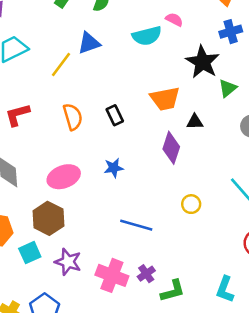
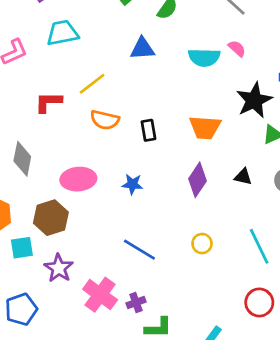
yellow line: (61, 65) -> (92, 84), moved
orange semicircle: (73, 117) -> (105, 120), turned 104
black triangle: (195, 122) -> (243, 177), moved

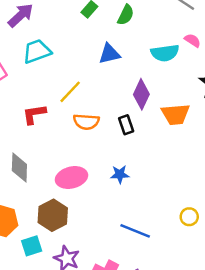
purple diamond: (197, 180) -> (141, 94), moved

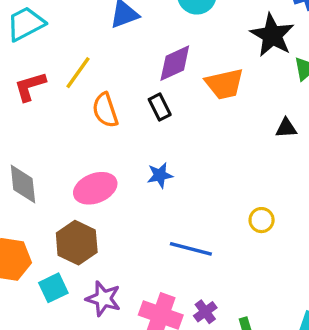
purple diamond: (141, 94) -> (175, 63), turned 48
red L-shape: (34, 114) -> (30, 86), moved
orange semicircle: (86, 122) -> (105, 110), turned 75

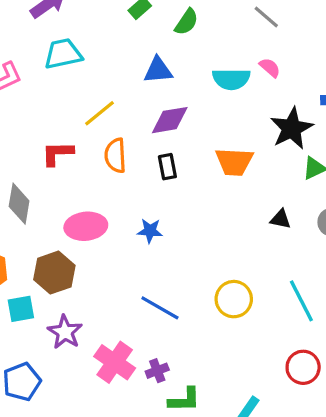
purple diamond: (175, 63) -> (170, 120), moved
red L-shape: (30, 86) -> (57, 153), moved
yellow circle: (262, 220) -> (234, 299), size x1.5

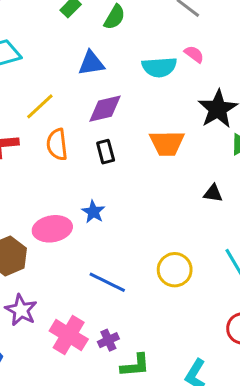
pink ellipse: (86, 226) -> (52, 229), moved
blue star: (150, 231) -> (93, 212), turned 30

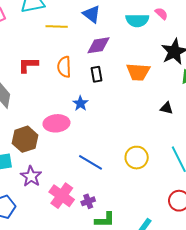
blue triangle: (91, 63) -> (92, 14), turned 42
yellow line: (40, 106) -> (57, 26), moved, turned 40
blue star: (93, 212) -> (80, 103), moved

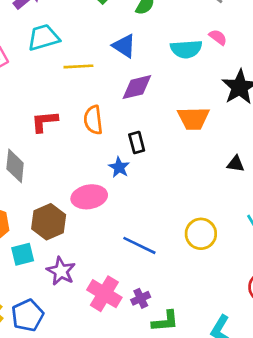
black rectangle: (96, 74) -> (137, 143), moved

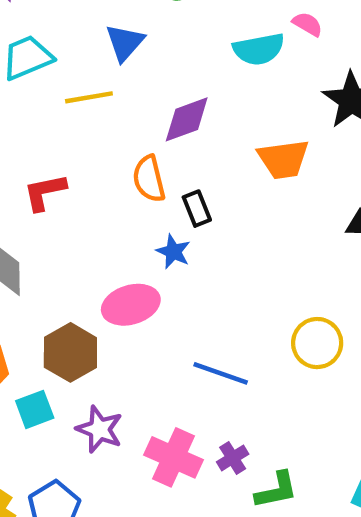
blue triangle: (124, 46) -> (125, 42), moved, turned 45
orange semicircle: (93, 120) -> (149, 179), moved

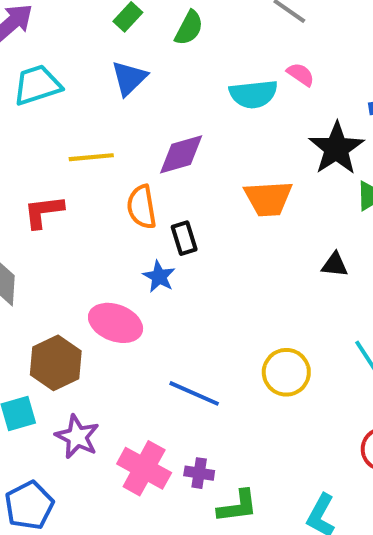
yellow line: (89, 97) -> (91, 157), moved
pink ellipse: (131, 305) -> (116, 323), turned 33
purple cross: (233, 458) -> (199, 473), turned 36

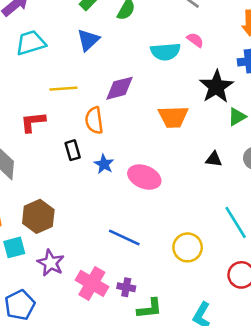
black rectangle: (184, 238) -> (73, 150), moved
pink ellipse: (116, 323) -> (144, 177), moved
yellow circle: (286, 372) -> (188, 247), moved

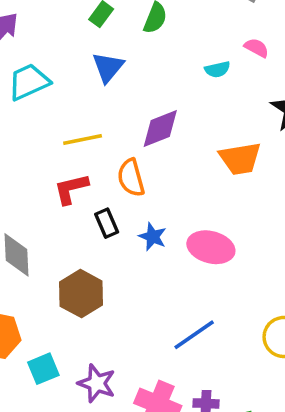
cyan semicircle: (165, 52) -> (217, 69), size x0.6
red L-shape: (33, 122) -> (71, 189), moved
brown hexagon: (38, 216) -> (81, 294), moved
blue line: (124, 237) -> (194, 335), turned -52

